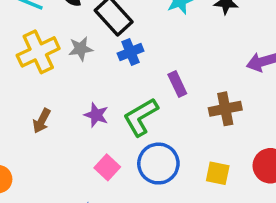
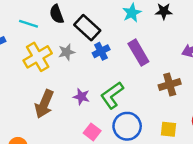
purple rectangle: (177, 84) -> (138, 53), moved, size x1.5
brown arrow: (42, 121) -> (44, 104), size x1.6

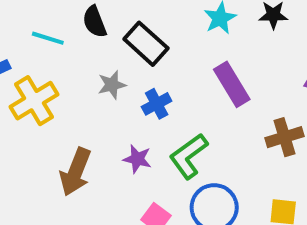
blue cross: (101, 51) -> (157, 104), moved
yellow cross: (38, 57) -> (34, 101), moved

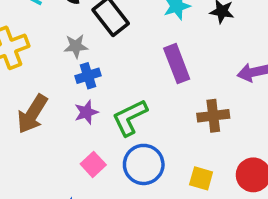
blue cross: (157, 104) -> (88, 76), moved
purple star: (137, 159) -> (86, 112), turned 30

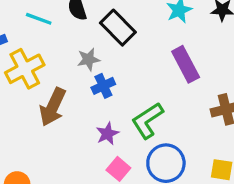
purple star: (86, 112) -> (107, 134), moved
brown arrow: (32, 114) -> (53, 107), moved

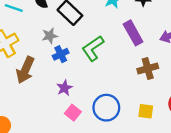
purple rectangle: (186, 64) -> (133, 33), moved
green L-shape: (147, 120) -> (93, 48), moved

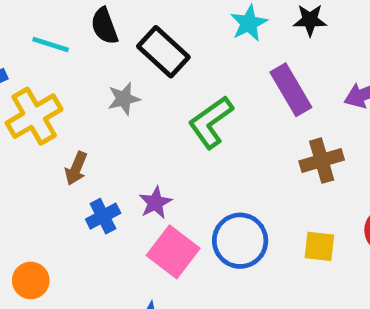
blue cross: (61, 54) -> (103, 216), moved
brown arrow: (25, 70) -> (76, 168), size x0.6
pink square: (73, 113) -> (173, 252), size x1.5

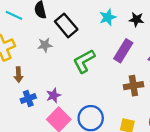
purple rectangle: (291, 90) -> (123, 51), turned 55
brown arrow: (76, 168) -> (19, 75), turned -32

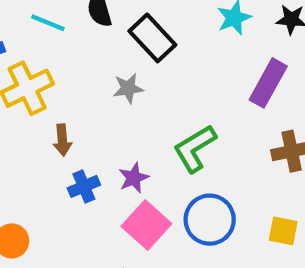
gray star: (45, 45) -> (128, 88), moved
green L-shape: (84, 61) -> (195, 148), moved

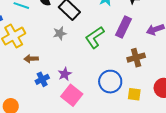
brown arrow: (62, 140) -> (31, 59), turned 96
green L-shape: (195, 148) -> (95, 37), moved
blue circle: (210, 220) -> (110, 82), moved

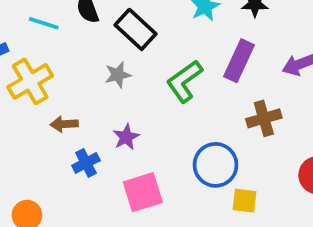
purple star: (65, 74) -> (126, 137), moved
yellow square: (134, 94) -> (245, 201), moved
pink square: (72, 95) -> (143, 192), turned 35

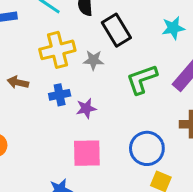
yellow cross: (30, 81) -> (57, 50), moved
brown arrow: (64, 124) -> (18, 82), moved
blue cross: (86, 163) -> (60, 95), moved

